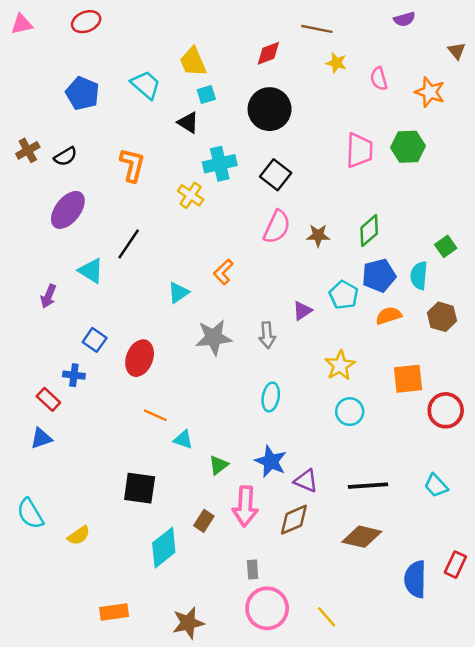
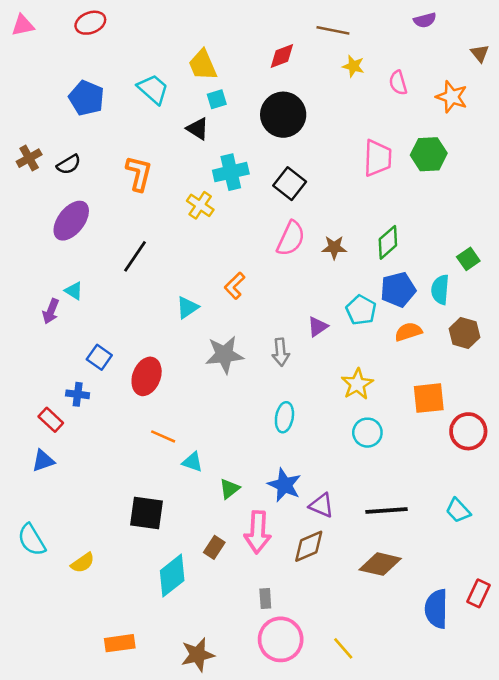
cyan triangle: (91, 271) -> (74, 291), moved, size x0.7

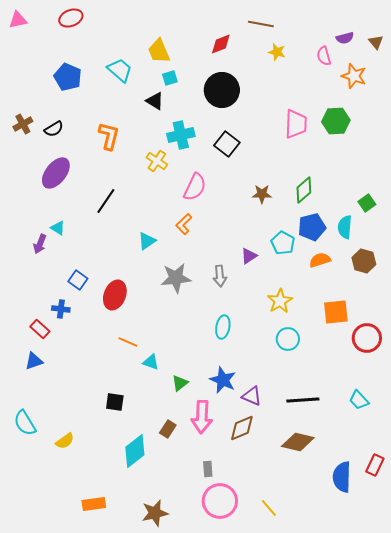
purple semicircle: (425, 20) -> (345, 38), moved
pink semicircle: (398, 83) -> (324, 56), moved
pink semicircle: (291, 238) -> (195, 187), moved
black square: (147, 513) -> (115, 402), size x0.7

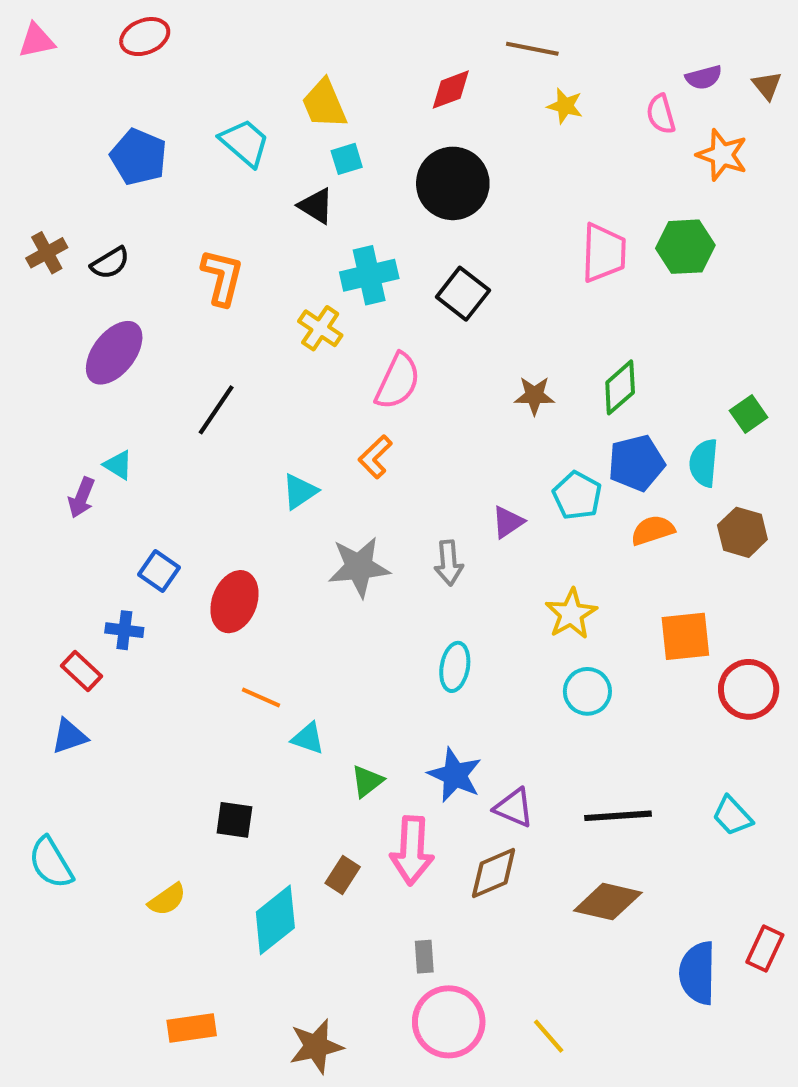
yellow semicircle: (65, 441) -> (167, 899), moved

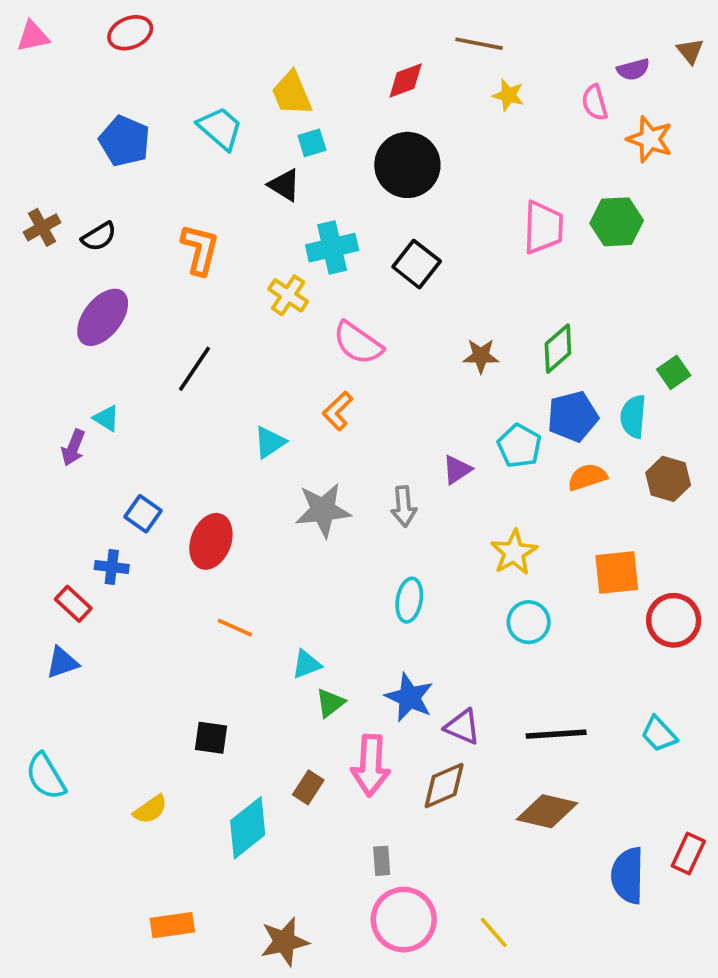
brown triangle: (767, 86) -> (690, 51), moved
pink semicircle: (398, 381) -> (358, 343), turned 100
cyan triangle: (308, 738) -> (306, 664), moved, turned -40

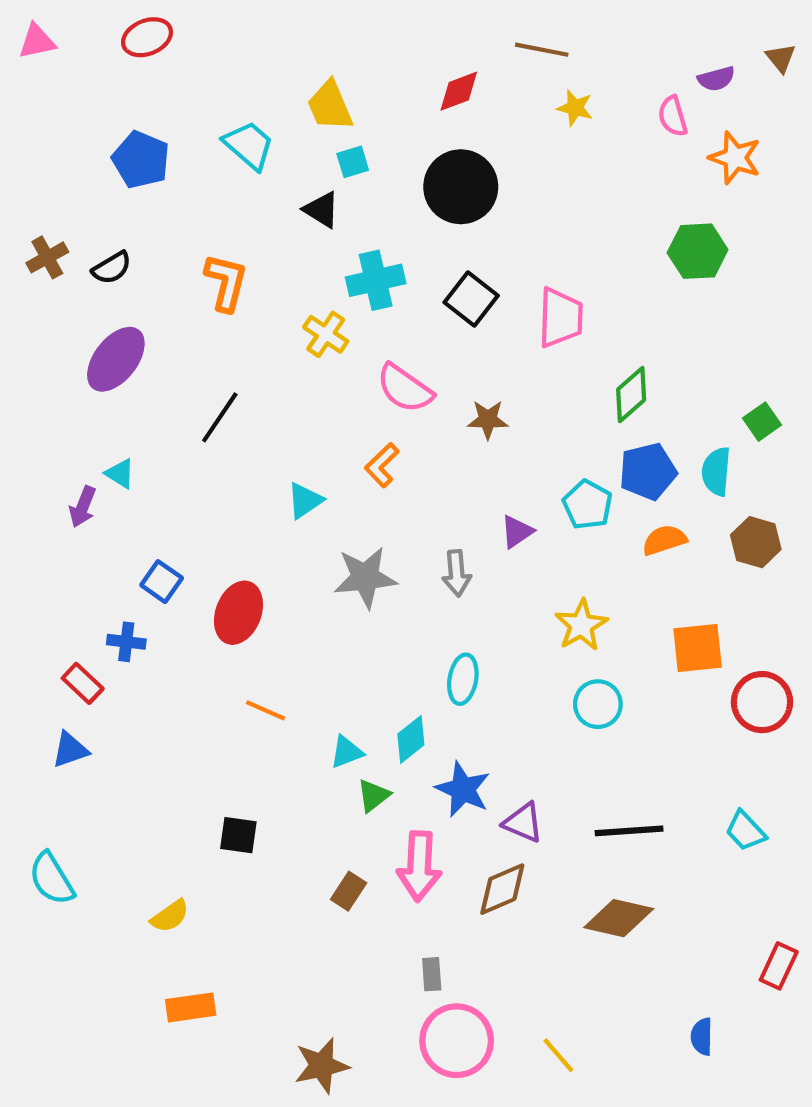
pink trapezoid: (543, 227) -> (560, 318), moved
brown star: (481, 356) -> (488, 419), moved
cyan diamond: (248, 828) -> (411, 739), moved, size x0.7
blue semicircle: (628, 875) -> (702, 1037), moved, size x0.6
orange rectangle: (172, 925) -> (191, 1007), moved

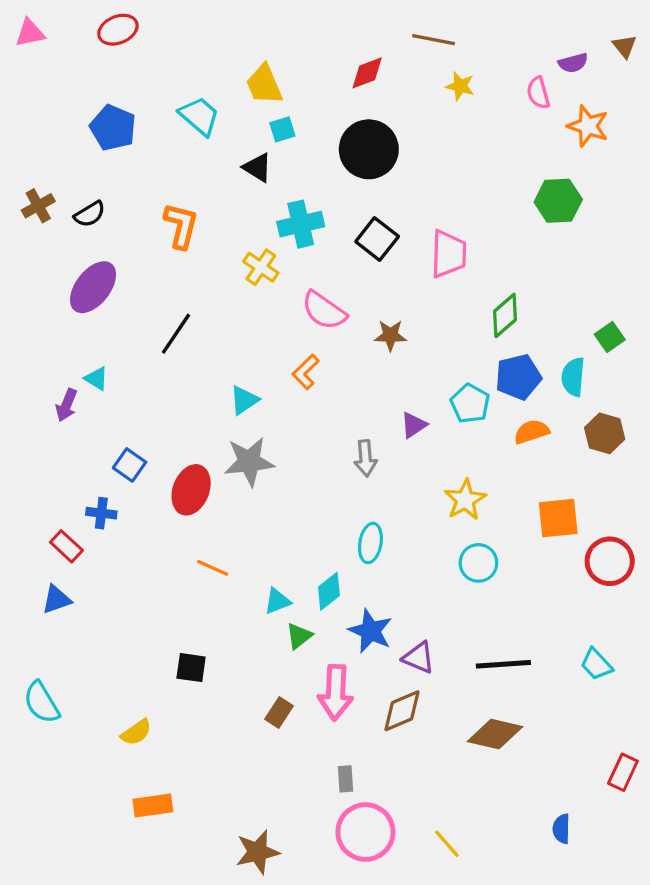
gray star: (365, 577) -> (249, 462), moved

